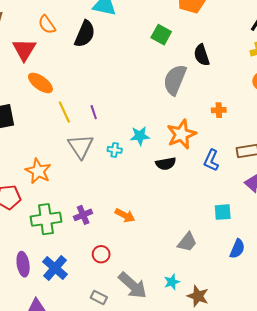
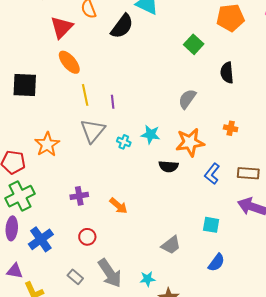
gray semicircle: (175, 80) -> (187, 99), moved, size x0.7
green cross: (46, 219) -> (20, 196), moved, turned -32

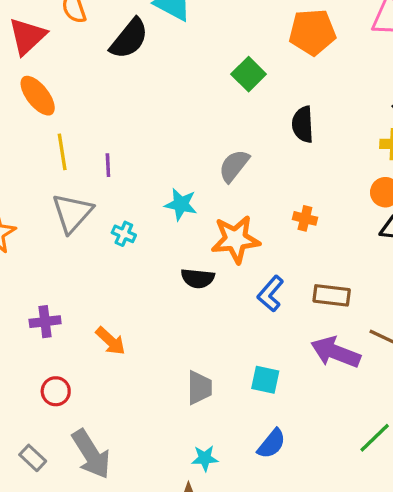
cyan star: (151, 135) -> (181, 204), moved
gray trapezoid: (171, 245) -> (199, 388), moved, turned -55
cyan star: (147, 279) -> (205, 458), moved

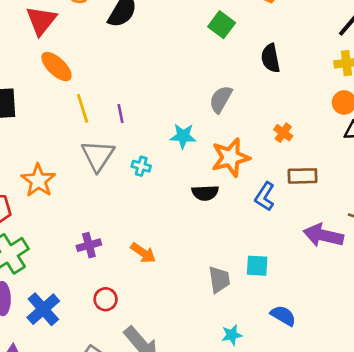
orange cross: (305, 218) -> (283, 133), turned 30
brown rectangle: (332, 295) -> (303, 176), moved
cyan square: (265, 380) -> (257, 266), moved
blue semicircle: (272, 444) -> (283, 316), turned -90

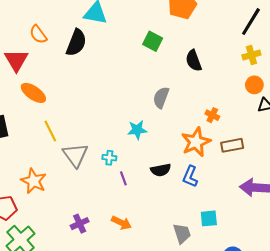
yellow line: (83, 108) -> (50, 131), moved
purple line: (121, 113) -> (123, 178), moved
orange star: (231, 157) -> (196, 142), moved
blue L-shape: (265, 197) -> (190, 177), moved

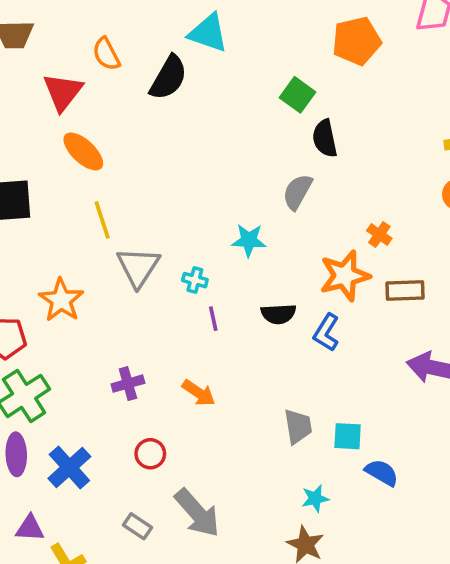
black semicircle: (194, 61) -> (325, 138), moved
cyan square: (209, 218) -> (348, 436), moved

